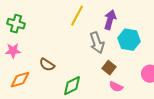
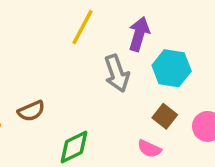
brown semicircle: (47, 65) -> (31, 111), turned -56
brown square: (109, 68) -> (165, 116), moved

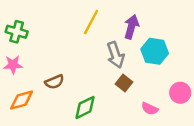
brown square: (165, 116) -> (124, 83), moved
pink semicircle: (149, 149) -> (150, 109), moved

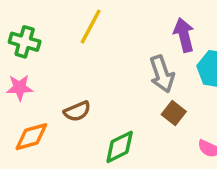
yellow line: (91, 22) -> (91, 27), moved
purple arrow: (131, 27) -> (184, 35), turned -30

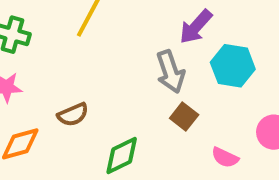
purple arrow: (184, 35) -> (196, 27), turned -124

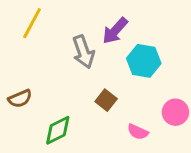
gray arrow: (170, 72) -> (83, 52), moved

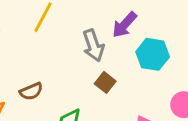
brown square: (106, 100) -> (105, 82), moved

